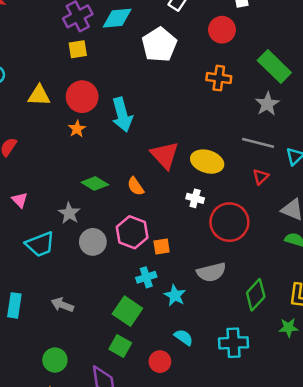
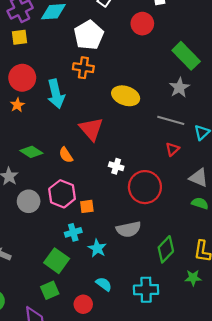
orange cross: (219, 78) -> (83, 68), moved
yellow ellipse: (207, 162) -> (126, 96), moved
green square: (120, 346) -> (50, 290), turned 36

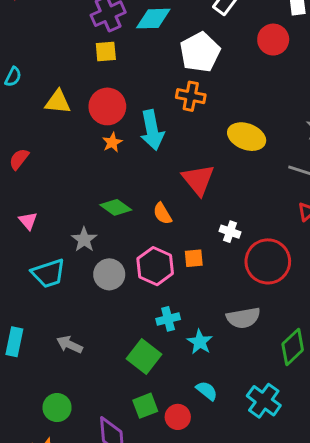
orange star: (17, 105) -> (112, 142), moved
orange square: (87, 206) -> (194, 258), moved
green square: (50, 290) -> (145, 406), moved
cyan cross: (146, 290) -> (264, 401), turned 35

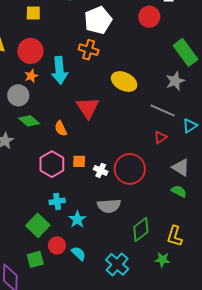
white cross: (230, 232) -> (101, 170), moved
gray circle: (109, 274) -> (18, 95), moved
red circle: (178, 417) -> (57, 245), moved

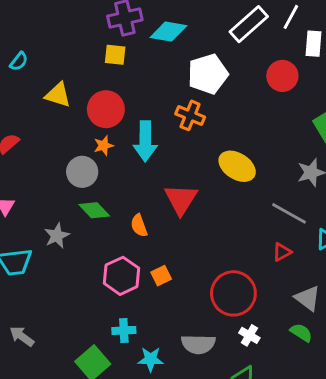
orange square: (79, 161) -> (161, 276), turned -32
white cross: (101, 170) -> (249, 335), moved
cyan star: (77, 219) -> (151, 359), turned 30

